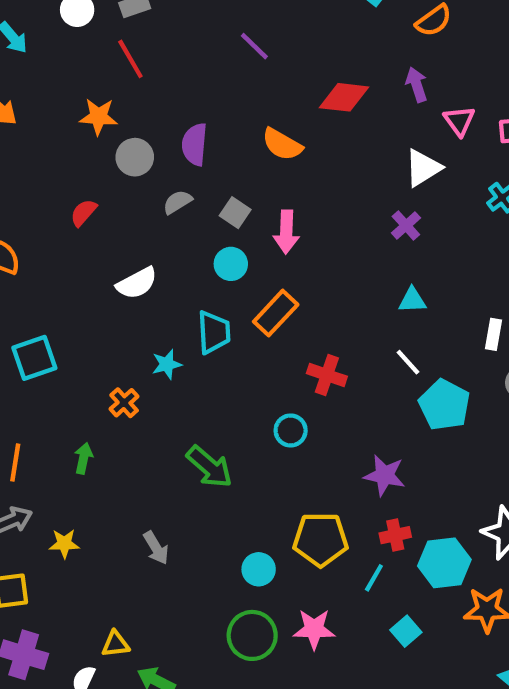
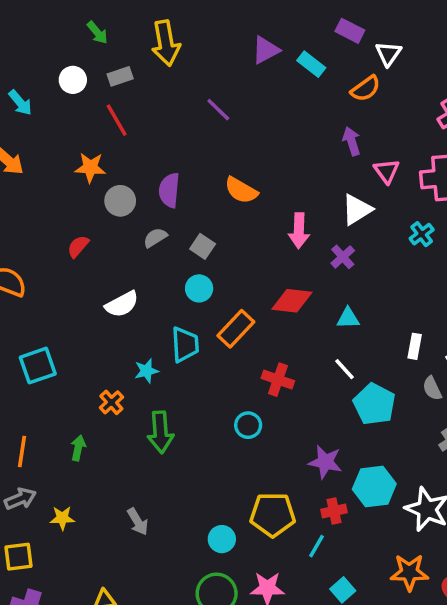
red diamond: (344, 97) -> (292, 301), moved
pink arrow: (286, 232) -> (299, 231), moved
green arrow: (209, 467) -> (160, 432), moved, turned 45
cyan hexagon: (444, 563) -> (374, 486), moved

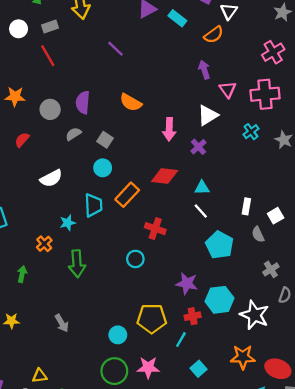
orange star: (90, 168) -> (15, 97), moved
white line: (345, 369) -> (201, 211), moved

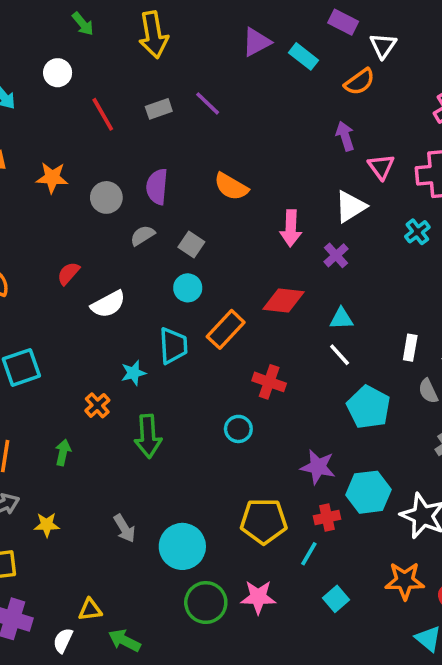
gray rectangle: (50, 26) -> (159, 109), moved
red semicircle: (22, 140) -> (68, 273), moved
cyan circle: (118, 335) -> (182, 546), moved, size x1.6

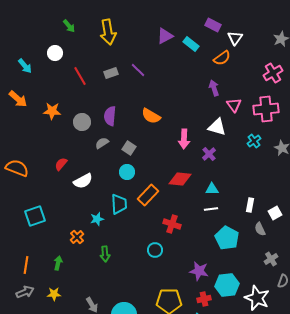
white triangle: (350, 207) -> (217, 127), turned 48
white line: (340, 355) -> (211, 209), turned -56
green arrow: (148, 436) -> (105, 254), size x0.7
yellow star: (47, 525) -> (54, 294), moved

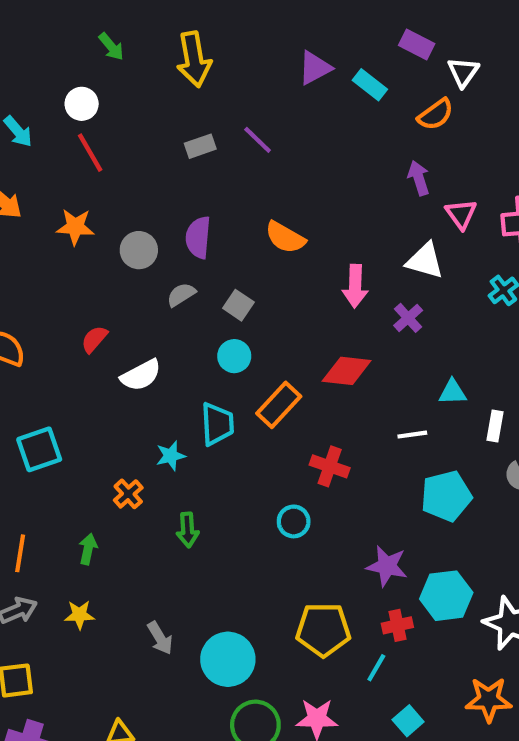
red line: (80, 76) -> (90, 153), moved
cyan triangle: (212, 189) -> (453, 392), moved
cyan pentagon: (227, 238) -> (446, 496), turned 30

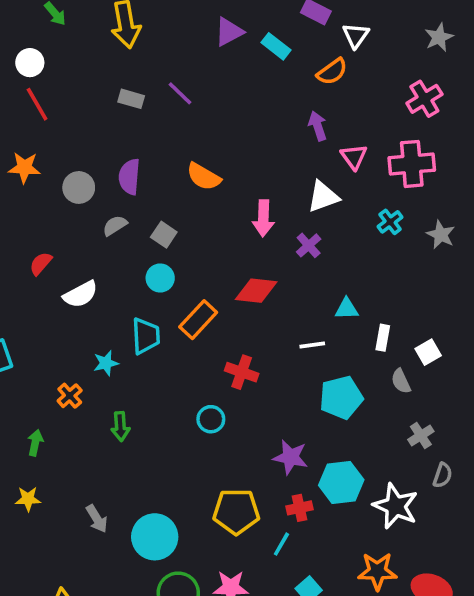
gray rectangle: (200, 146) -> (131, 99), turned 35
white triangle: (425, 261) -> (323, 197), turned -36

